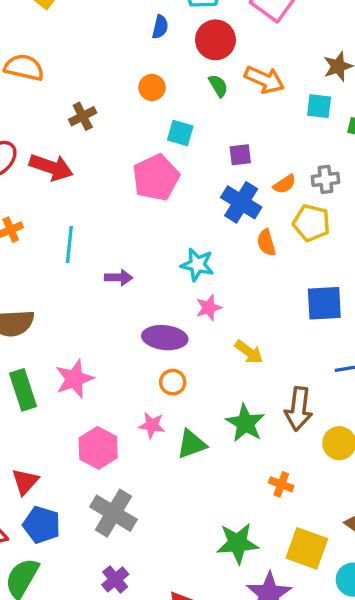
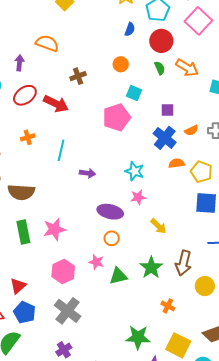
yellow pentagon: (311, 223) -> (201, 172), moved
orange semicircle: (266, 243) -> (176, 163), turned 91

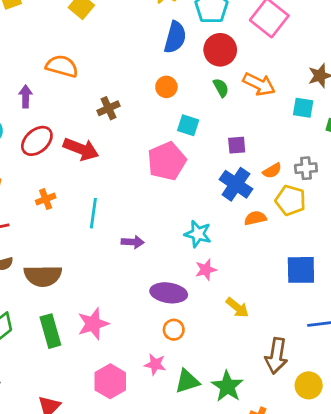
blue semicircle: (130, 29) -> (175, 37), size x1.6
yellow pentagon: (201, 172) -> (290, 200), moved
green star: (151, 268) -> (227, 386), moved

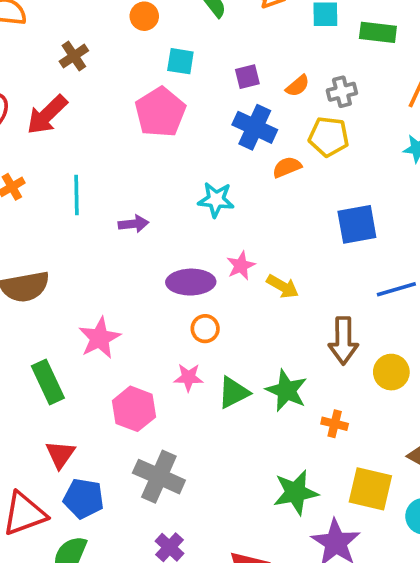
red arrow: (81, 149) -> (47, 115), turned 124
orange semicircle: (272, 171) -> (298, 86), moved
pink star: (206, 270) -> (241, 266), moved
green rectangle: (50, 331) -> (48, 382), moved

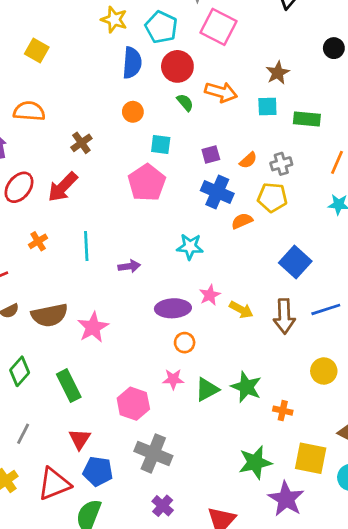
blue square: (357, 224) -> (295, 262), turned -36
pink star: (100, 338) -> (93, 327), moved
brown arrow: (343, 341) -> (284, 316), moved

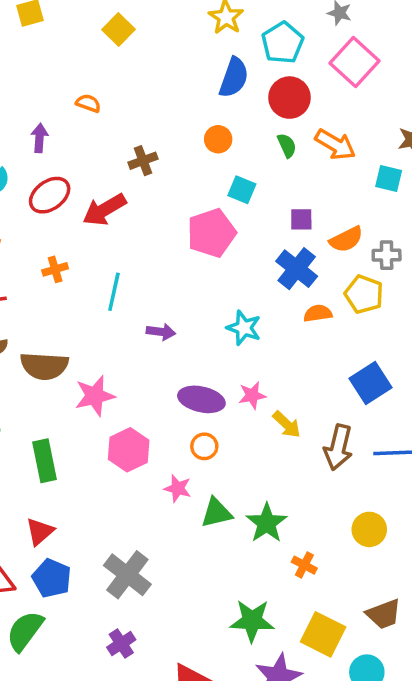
orange semicircle: (29, 111) -> (88, 103), size x0.6
orange semicircle: (248, 160) -> (346, 239), size x1.4
pink hexagon: (133, 404) -> (129, 450), moved

